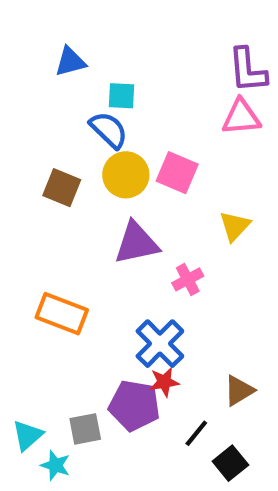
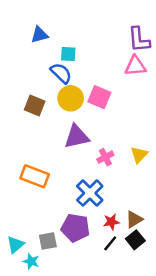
yellow triangle: (235, 226) -> (139, 155), moved
red star: (164, 382) -> (111, 222), moved
black square: (230, 463) -> (135, 240), moved

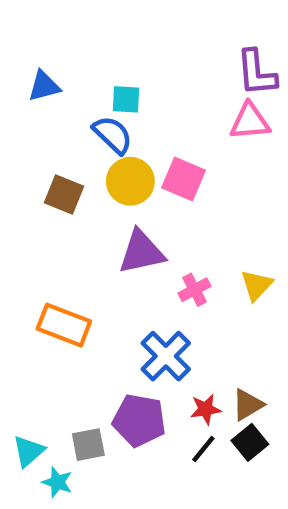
blue triangle: (39, 35) -> (44, 86), moved

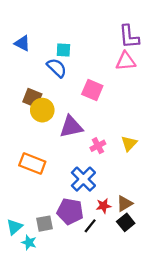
blue triangle: (44, 86) -> (22, 43), turned 42
yellow circle: (130, 181) -> (42, 110), moved
black line: (203, 449) -> (90, 226), moved

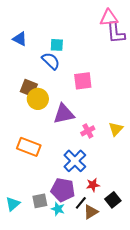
pink triangle: (126, 61) -> (109, 18), moved
pink square: (92, 90) -> (83, 81), turned -30
brown triangle: (125, 204) -> (91, 212), moved
cyan star: (29, 242) -> (58, 209), moved

